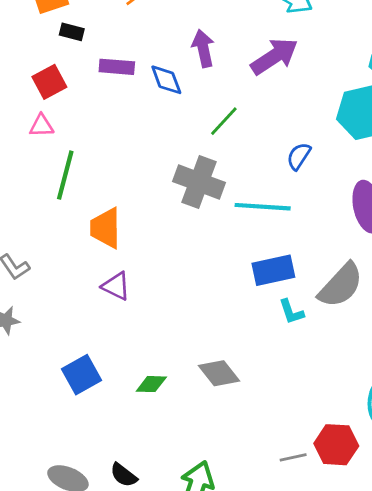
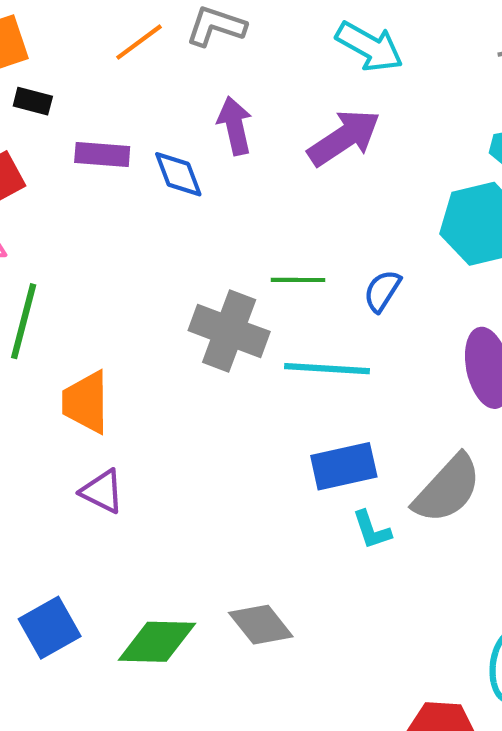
green line: (224, 121) -> (298, 280), moved, turned 48
green diamond: (151, 384) -> (157, 642), size x1.6

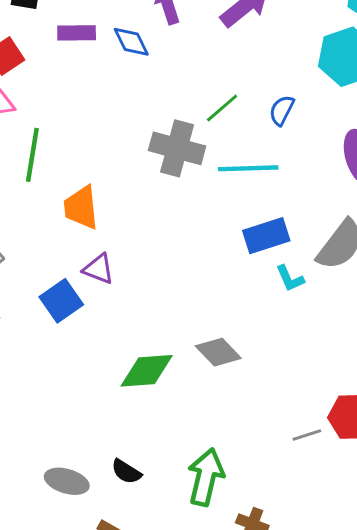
green line: (298, 280) -> (222, 108), turned -36
blue square: (50, 628) -> (61, 301), moved

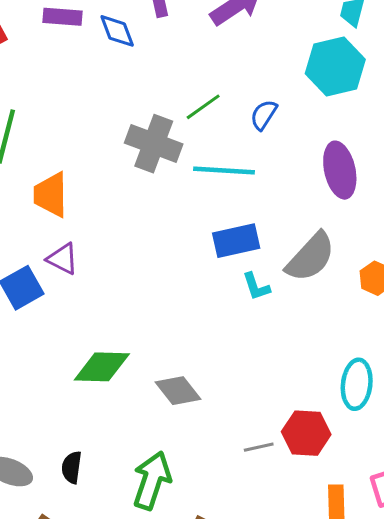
gray diamond: (218, 352) -> (178, 391), moved
black semicircle: (126, 472) -> (72, 467), turned 60

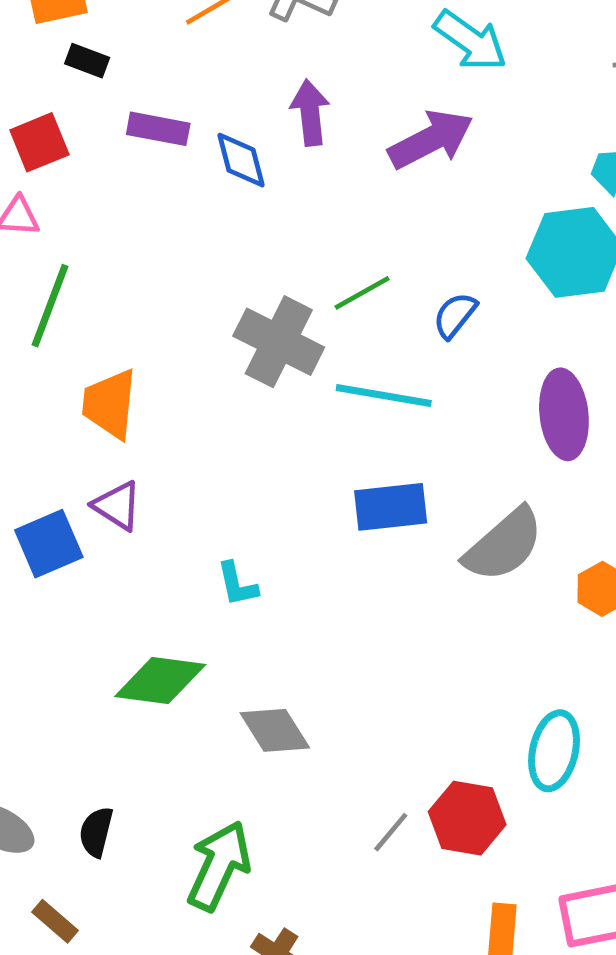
cyan L-shape: (256, 286) -> (237, 584), moved
gray line: (259, 447) -> (391, 832), turned -44

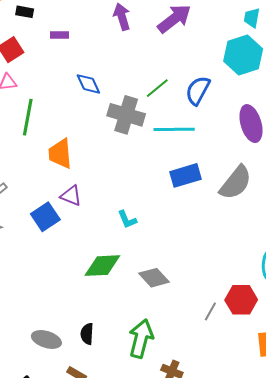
purple rectangle: (158, 129) -> (60, 35), size x0.7
blue diamond: (241, 160) -> (88, 84), moved
blue semicircle: (455, 315) -> (198, 90), size x1.4

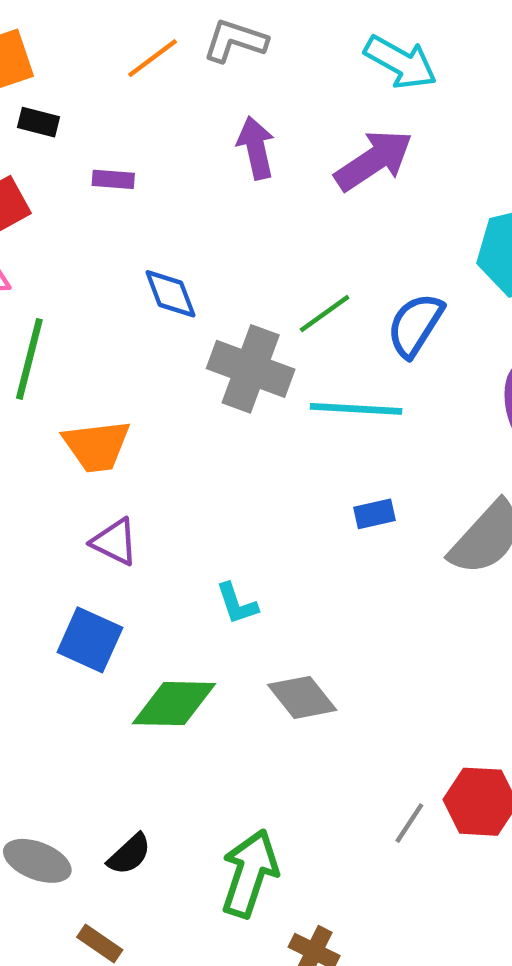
orange trapezoid: (60, 154) -> (97, 446), turned -96
blue rectangle: (185, 175) -> (375, 514), size x0.6
blue square: (45, 217) -> (90, 640), moved, turned -36
gray diamond: (154, 278) -> (302, 697), moved
black semicircle: (87, 334) -> (129, 854), turned -140

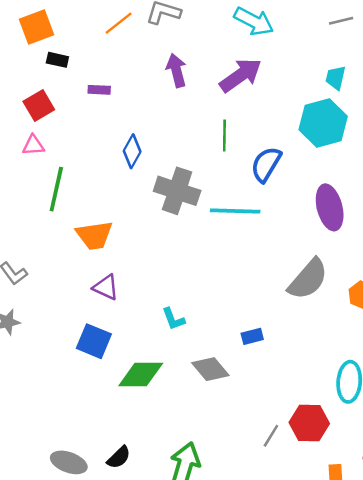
blue diamond: (170, 294) -> (132, 151), turned 52
green line: (325, 314) -> (224, 136), moved, turned -52
blue rectangle: (375, 514) -> (252, 336), moved

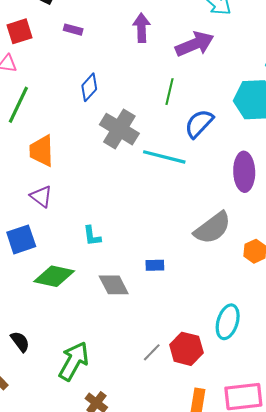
orange trapezoid: (94, 235) -> (42, 151), turned 84
blue square: (94, 341) -> (21, 239), turned 36
black semicircle: (119, 457) -> (20, 342), turned -95

